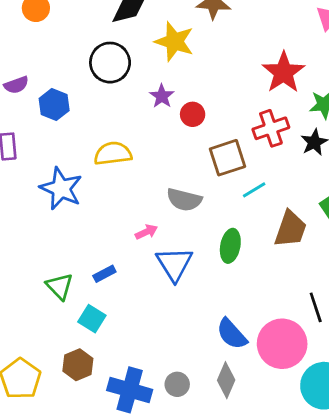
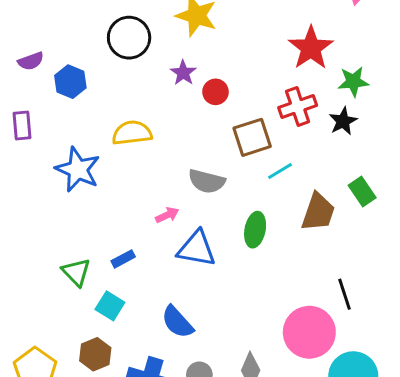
blue triangle: (174, 264) -> (196, 249), turned -48
blue semicircle: (232, 334) -> (177, 322), moved

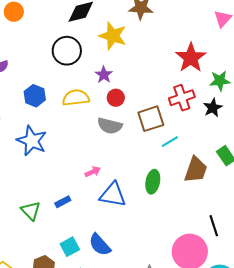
blue hexagon: (70, 82) -> (35, 96), moved
red circle: (215, 92) -> (116, 98), moved
yellow semicircle: (132, 133) -> (76, 98), moved
gray semicircle: (207, 181) -> (110, 126), moved
cyan square: (110, 306) -> (70, 247), moved, turned 30

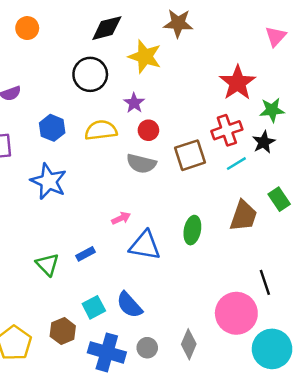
cyan line: (170, 142) -> (236, 164), moved

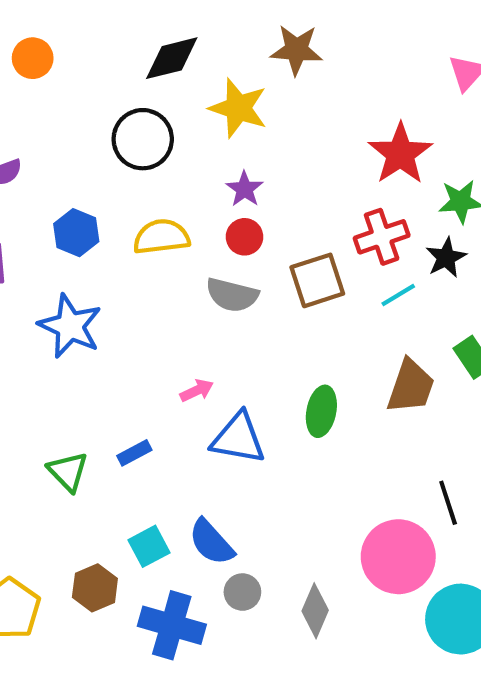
purple star: (134, 103) -> (245, 189), moved
gray circle: (147, 348) -> (242, 592), moved

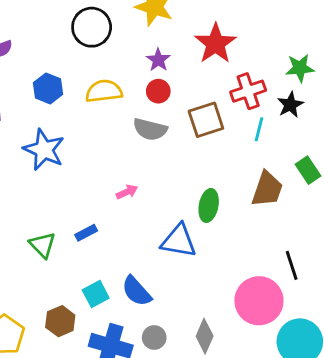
red star: (400, 154) -> (215, 44), moved
cyan line: (398, 295) -> (259, 129), turned -45
blue triangle: (238, 438) -> (179, 241), moved
gray circle: (242, 592) -> (154, 338), moved

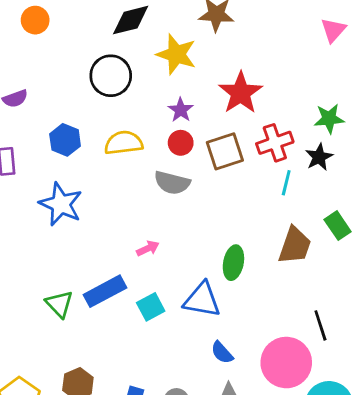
brown square: (206, 120) -> (225, 151), moved
blue rectangle: (86, 233) -> (105, 291), size x1.8
blue semicircle: (136, 291) -> (222, 353), moved, size x0.7
cyan square: (96, 294) -> (151, 307), moved

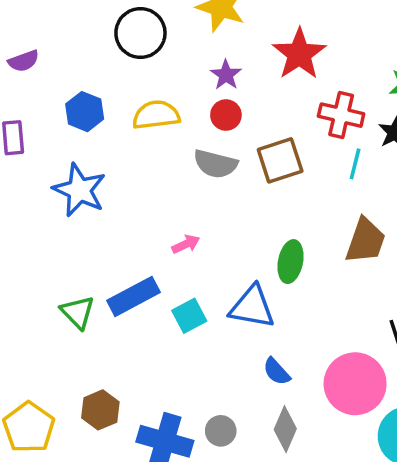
red cross: (275, 143) -> (341, 115), turned 32
brown square: (225, 151) -> (280, 160), moved

